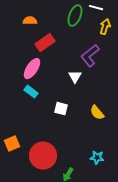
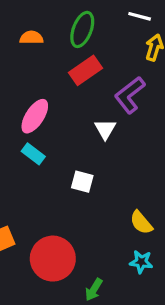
green ellipse: (75, 16) -> (82, 29), moved
red rectangle: (45, 43) -> (86, 70), moved
yellow semicircle: (97, 113) -> (141, 223), moved

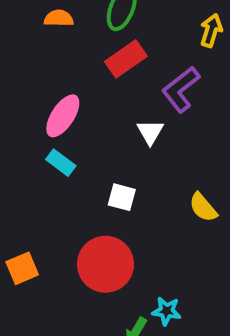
yellow semicircle: (141, 223) -> (203, 207), moved
red circle: (53, 259) -> (106, 264), moved
cyan star: (141, 262) -> (166, 311), moved

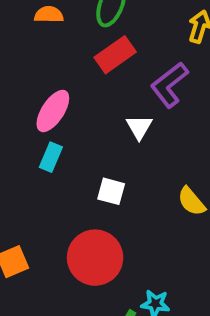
cyan rectangle: (61, 163) -> (51, 157), turned 76

